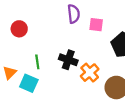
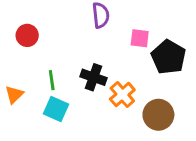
pink square: (96, 25) -> (140, 38), moved
cyan square: (29, 83) -> (56, 109), moved

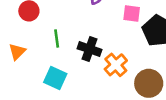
green line: (52, 80) -> (57, 39), moved
orange triangle: (14, 95) -> (17, 52), moved

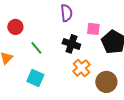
green line: (57, 39) -> (36, 48), turned -32
black cross: (89, 49) -> (71, 44), moved

